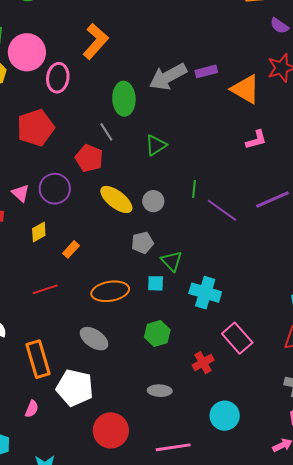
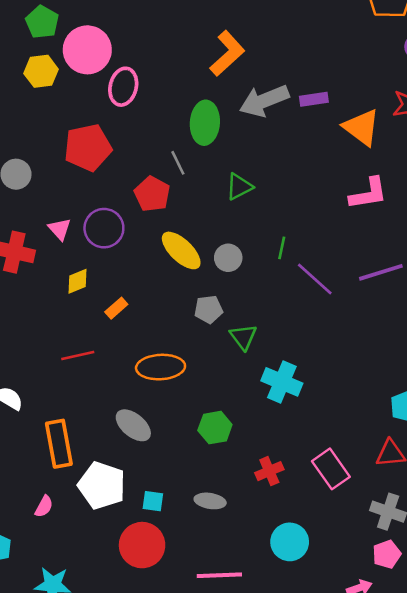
orange L-shape: (95, 41) -> (227, 53), moved
pink L-shape: (256, 140) -> (368, 194), size x1.4
cyan square: (156, 283) -> (153, 501), moved
pink rectangle: (237, 338) -> (331, 469), moved

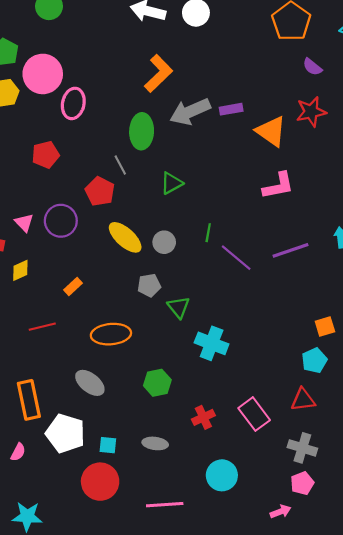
red pentagon: (88, 148) -> (45, 155), size x0.7
yellow diamond: (77, 281) -> (20, 270), moved

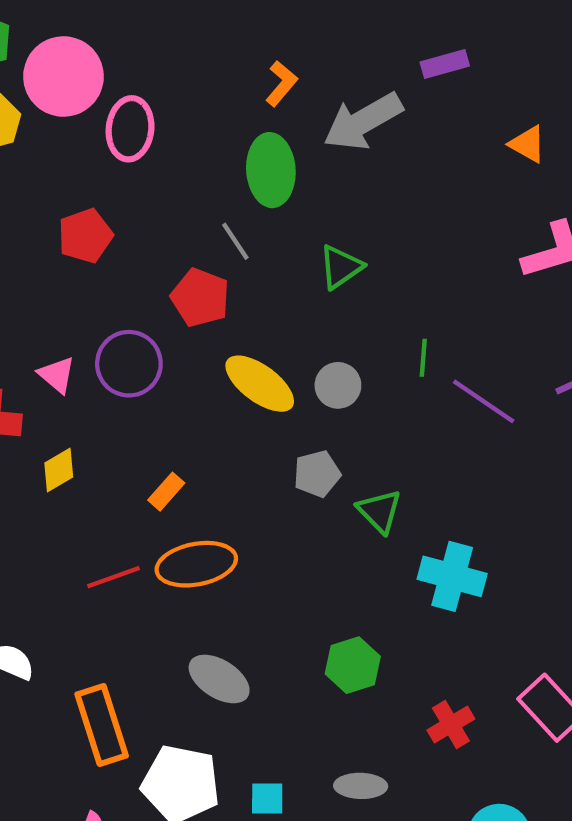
orange L-shape: (158, 73) -> (281, 84), moved, size x0.6
purple rectangle: (231, 109) -> (445, 64), moved
orange triangle: (271, 131) -> (528, 144), size x0.6
orange ellipse: (111, 334) -> (196, 564), moved

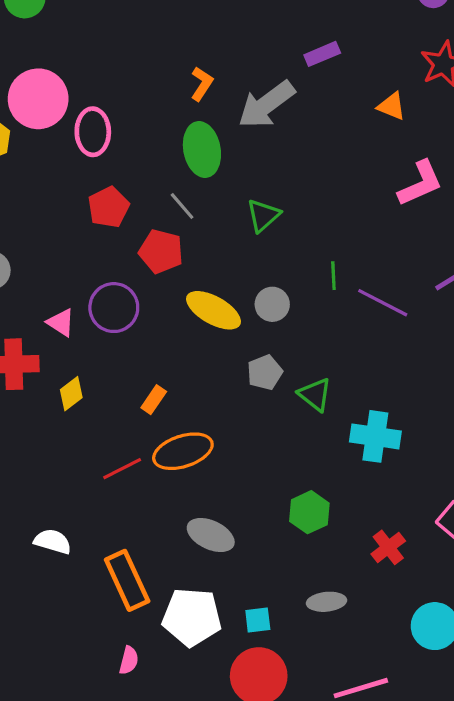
red pentagon: (85, 236) -> (108, 207), moved

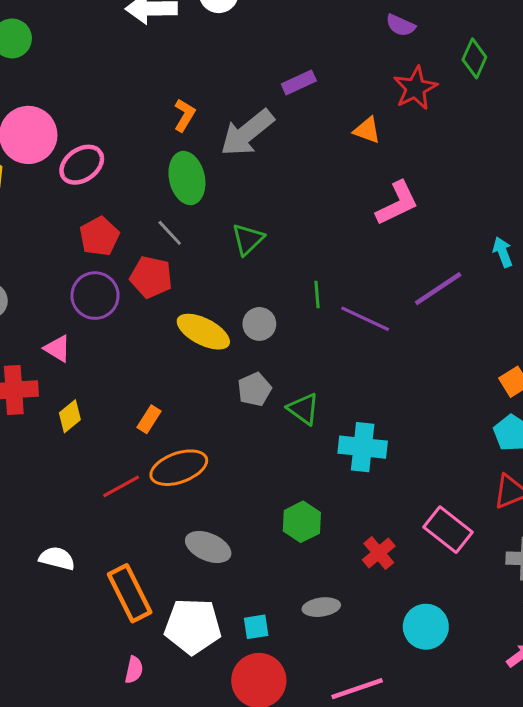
pink ellipse: (93, 132) -> (82, 165), turned 57
purple circle: (114, 308) -> (95, 296), moved

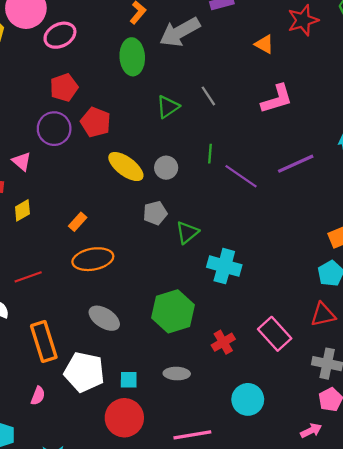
gray line: (170, 233) -> (208, 96), moved
green triangle: (303, 409) -> (187, 232), turned 35
red line: (121, 486) -> (28, 277), moved
green hexagon: (302, 522) -> (173, 311), size x1.5

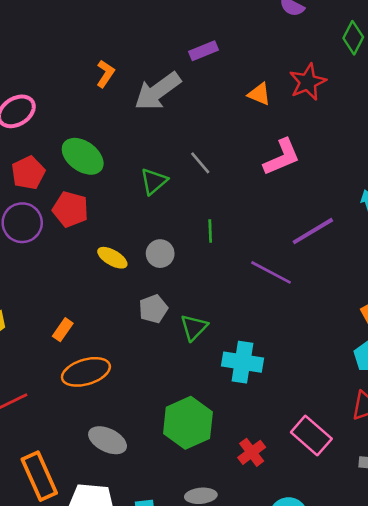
red star: (303, 20) -> (308, 82), moved
green ellipse: (132, 57) -> (83, 156), moved, turned -44
yellow ellipse: (126, 167) -> (112, 258), size x0.7
purple line: (241, 176) -> (271, 272), moved

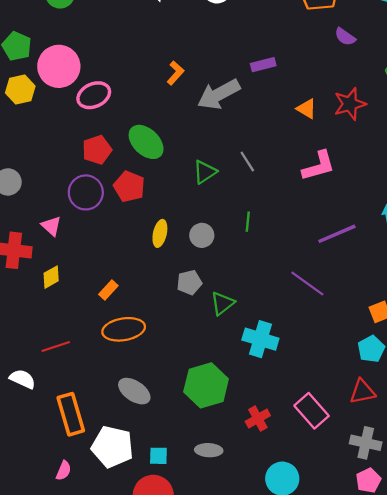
yellow ellipse: (112, 258) -> (160, 233), turned 65
purple line: (271, 272) -> (307, 283), moved

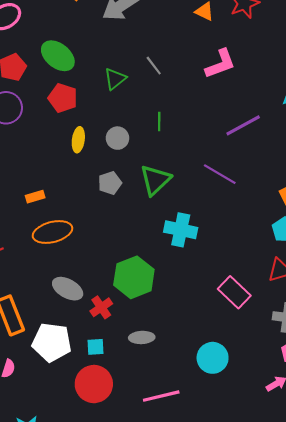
red pentagon: (129, 187) -> (63, 98), moved
orange rectangle: (108, 290) -> (35, 197), turned 36
green triangle: (222, 303) -> (155, 180), moved, size x1.4
red cross: (258, 418) -> (101, 307), moved

